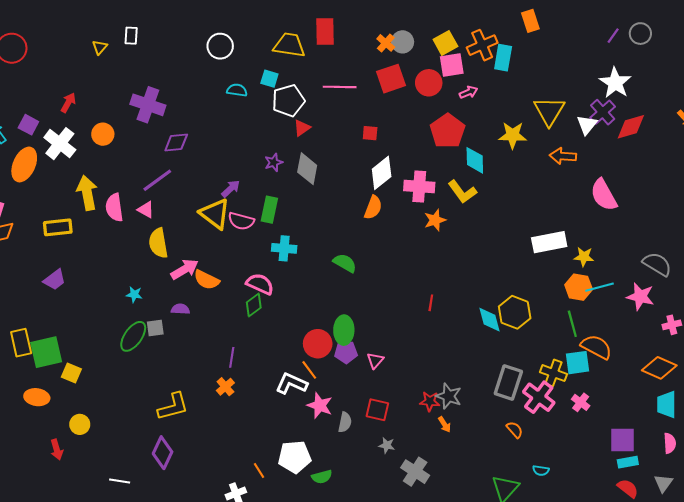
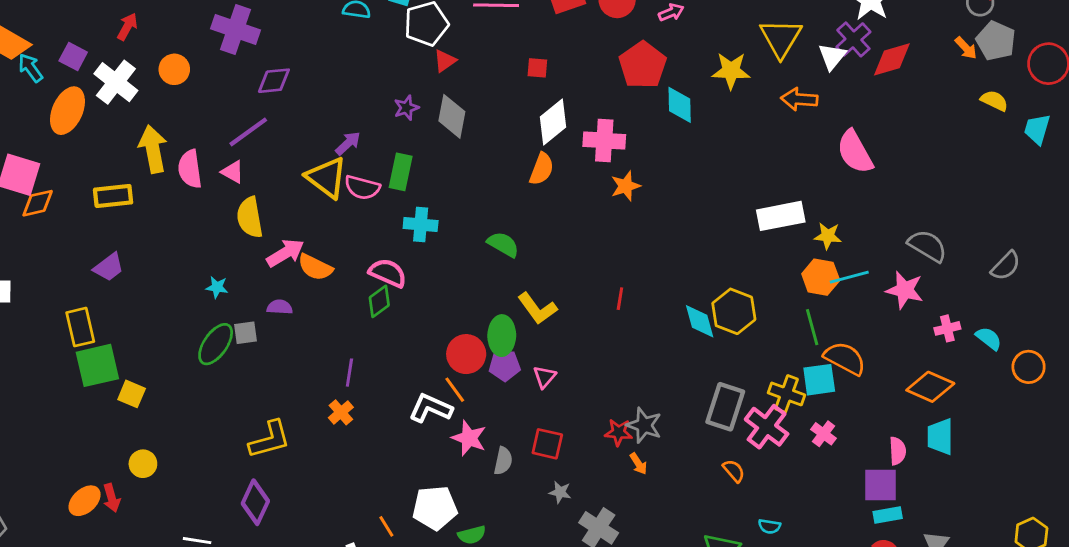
yellow L-shape: (462, 192) -> (537, 309), moved
yellow rectangle: (21, 343) -> (80, 327), moved
orange ellipse: (37, 397) -> (85, 501), moved, turned -50
pink semicircle: (670, 443) -> (898, 451), moved

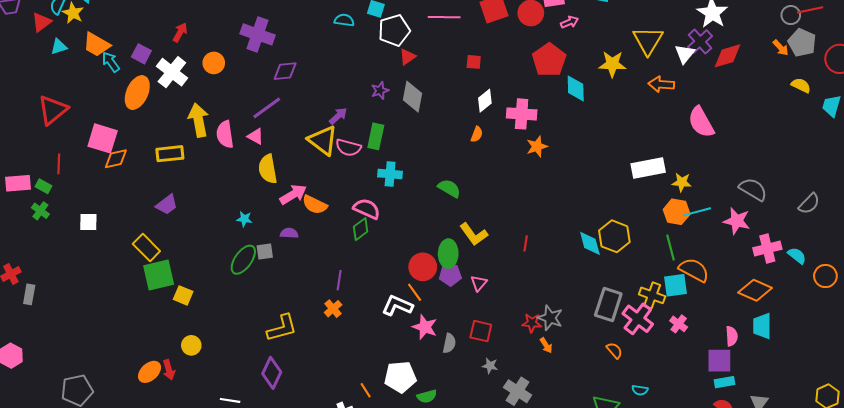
white diamond: (553, 122) -> (485, 101), size x0.7
orange semicircle: (542, 169) -> (477, 134), size x0.7
red line: (620, 299) -> (526, 243), moved
yellow rectangle: (80, 327) -> (146, 247), turned -32
pink cross: (947, 328) -> (767, 249), size x1.5

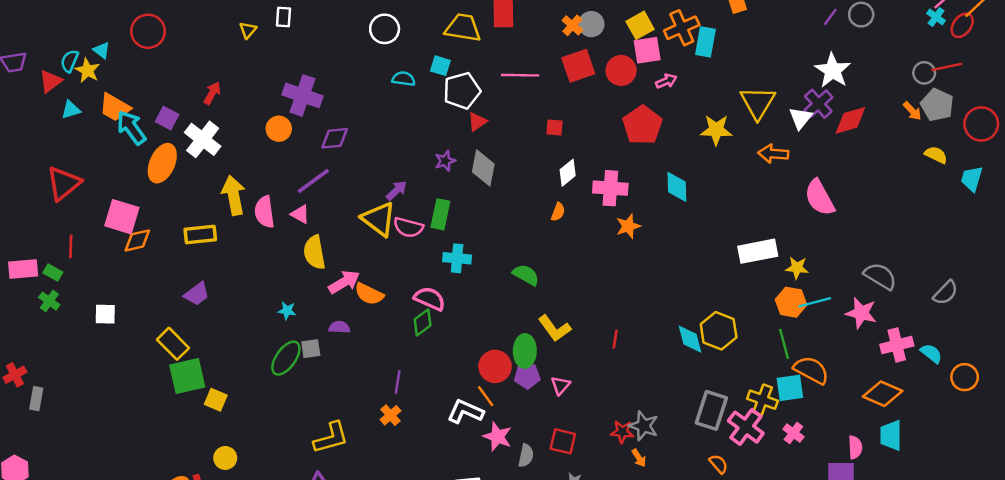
cyan arrow: (111, 62) -> (131, 128), size x1.4
orange circle: (214, 63) -> (279, 129), moved
cyan diamond: (576, 88) -> (677, 187), moved

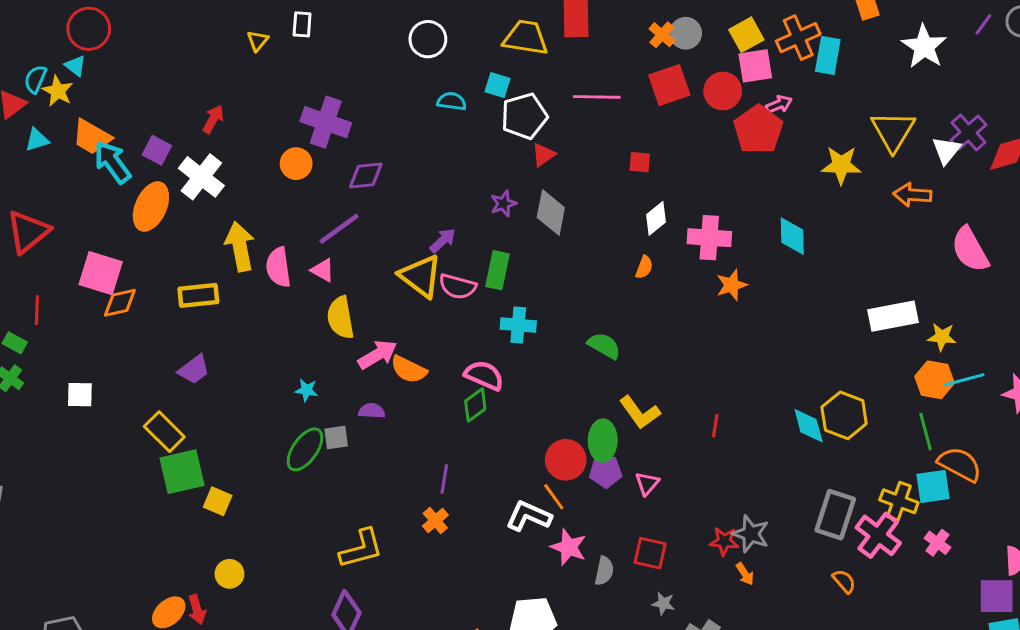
red circle: (148, 31) -> (89, 29), moved
white star: (833, 70) -> (924, 47), moved
red pentagon: (642, 125) -> (758, 130), moved

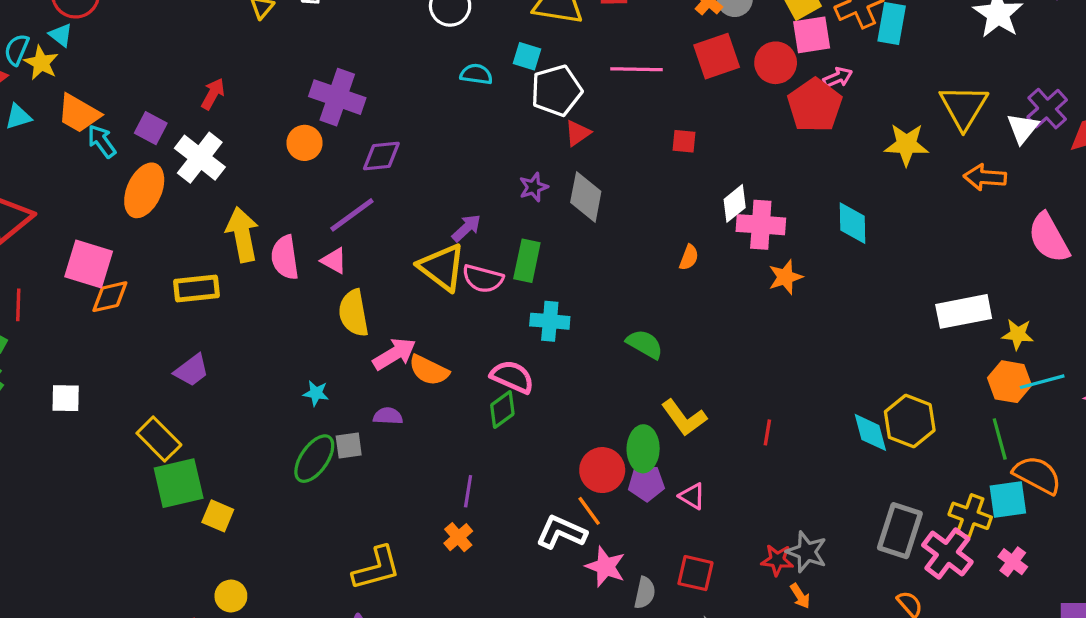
cyan arrow: (112, 162) -> (102, 141), size x0.7
white diamond: (656, 218) -> (735, 203), moved
pink triangle: (647, 483) -> (692, 496), turned -40

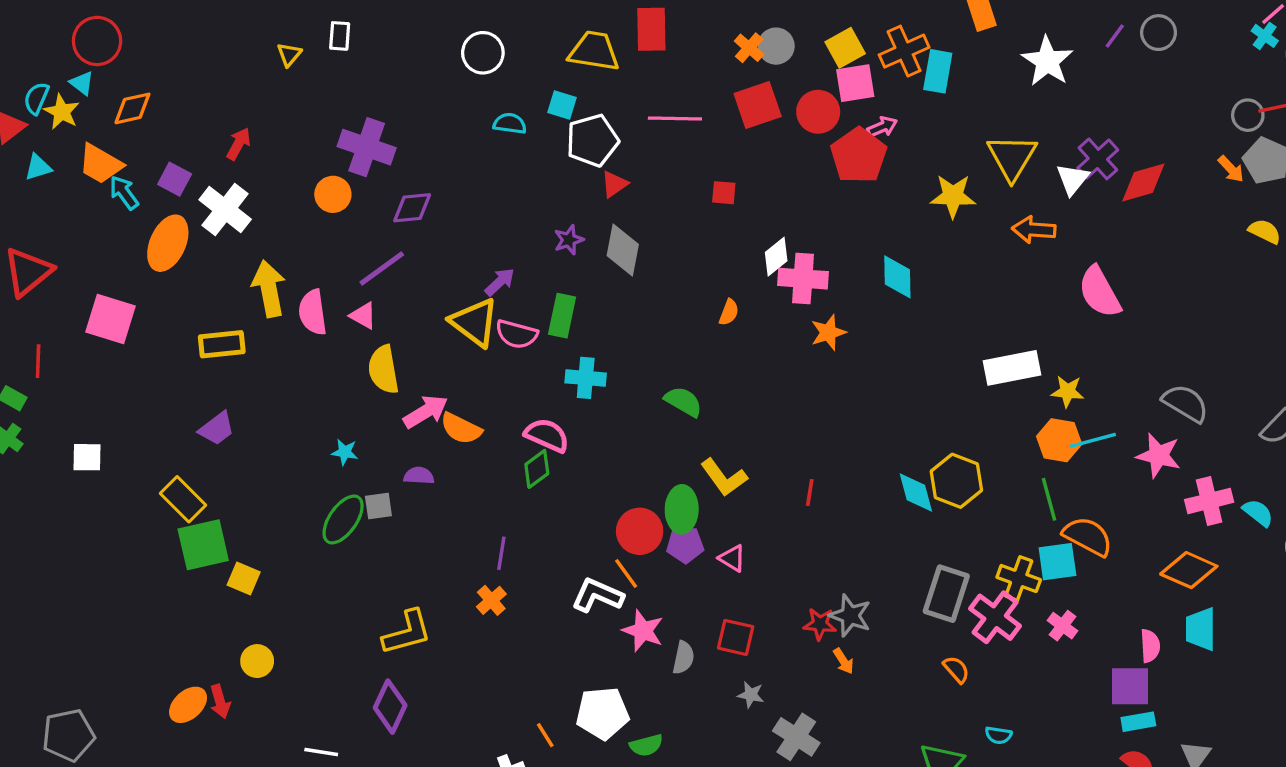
orange diamond: (110, 297) -> (132, 108), moved

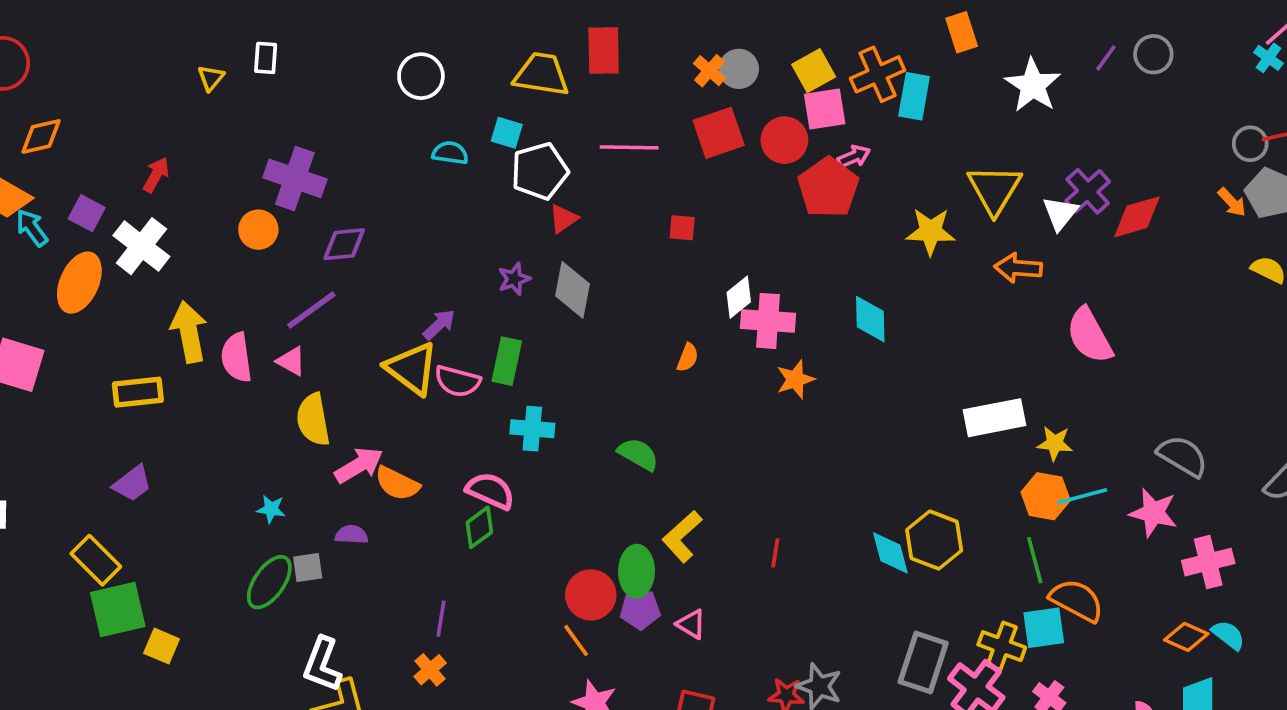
yellow L-shape: (724, 477) -> (682, 536), turned 84
cyan semicircle: (1258, 513) -> (1228, 635), moved
orange diamond: (1189, 570) -> (1186, 637), size x0.7
white L-shape: (597, 595) -> (322, 664), moved, turned -93

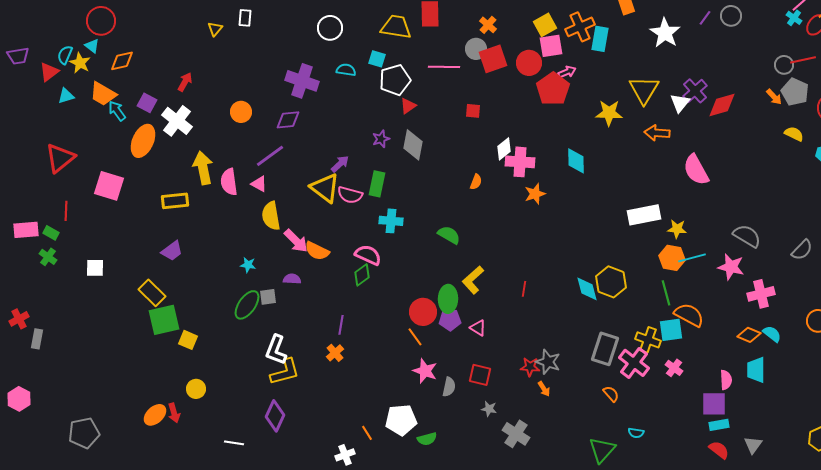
gray circle: (739, 69) -> (476, 49), moved
purple cross: (295, 178) -> (302, 81), moved
pink arrow: (359, 465) -> (296, 241), turned 76

